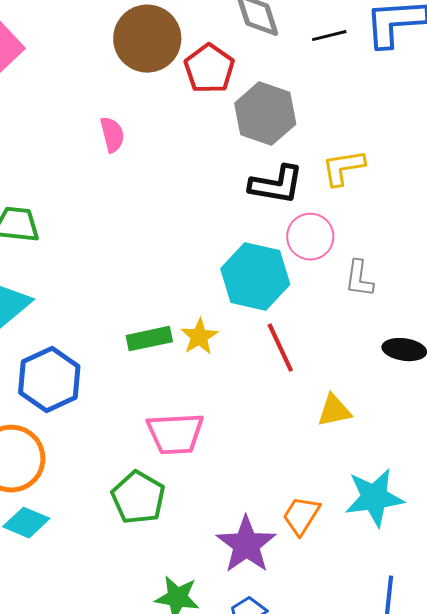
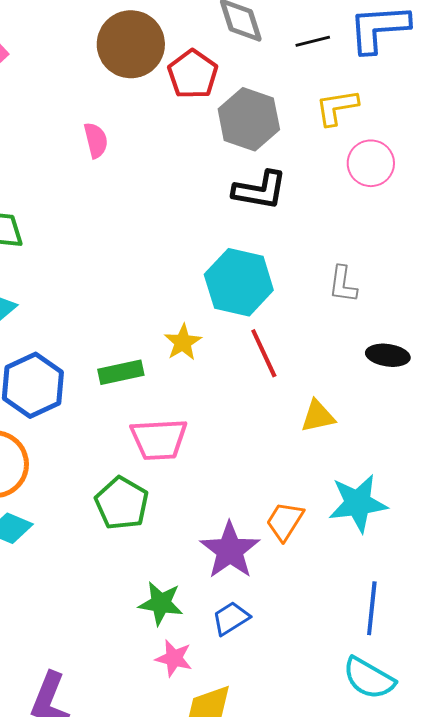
yellow L-shape: (343, 168) -> (337, 107), moved
pink circle: (310, 237) -> (371, 163), moved
green rectangle: (149, 339) -> (121, 372), moved

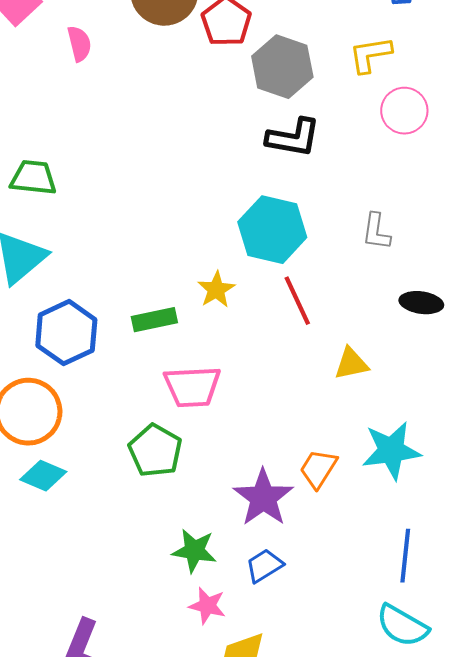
pink semicircle: (96, 140) -> (79, 44), moved

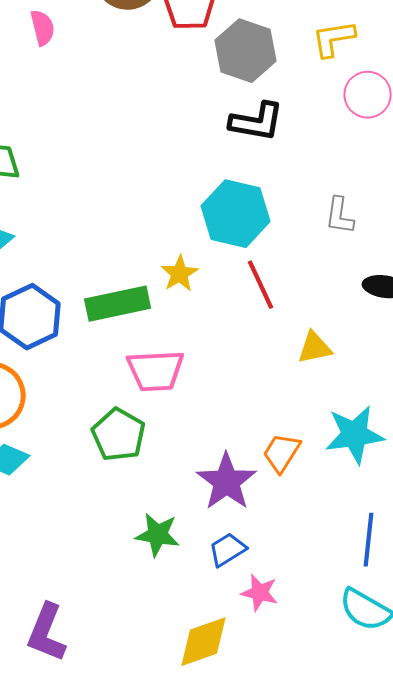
green rectangle: (154, 320) -> (118, 304), size x1.4
pink star: (207, 606) -> (260, 593), moved

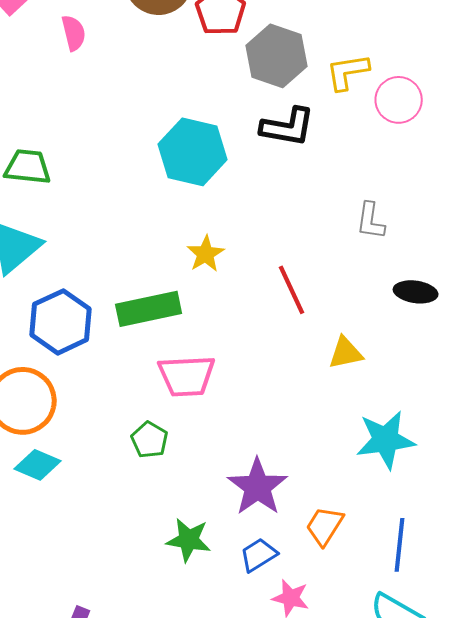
yellow L-shape: (334, 39) -> (348, 72), moved
cyan hexagon: (236, 214) -> (193, 152), moved
yellow star: (180, 274) -> (206, 254), moved
green pentagon: (119, 435) -> (150, 440), size x0.7
orange trapezoid: (282, 453) -> (325, 526), moved

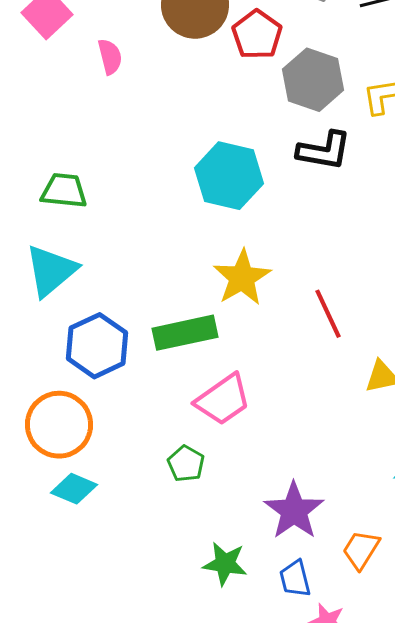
yellow star: (206, 254) -> (242, 278), size x1.5
pink trapezoid: (187, 376) -> (223, 400), turned -32
blue trapezoid: (259, 555) -> (295, 579), turned -72

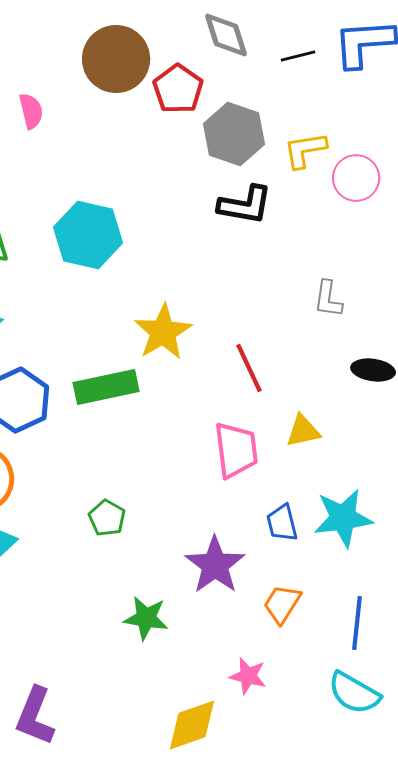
cyan hexagon: (229, 176) -> (88, 235), moved
pink trapezoid: (223, 400) -> (236, 450), moved, turned -62
blue trapezoid: (295, 579) -> (282, 523), moved

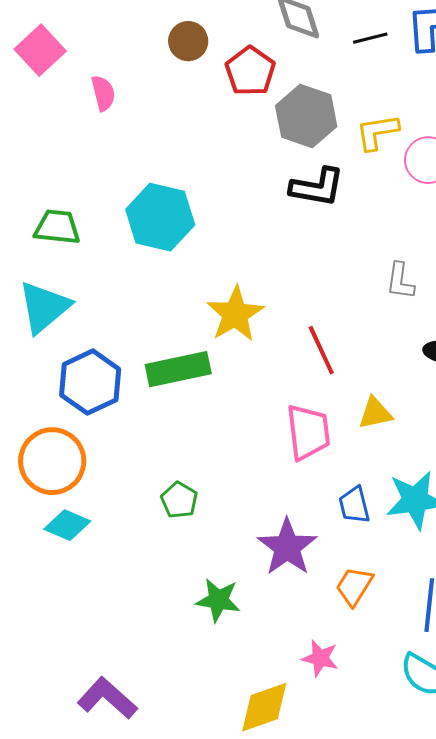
brown circle: (116, 59) -> (188, 41), size x0.6
purple L-shape: (35, 716) -> (107, 698), turned 110

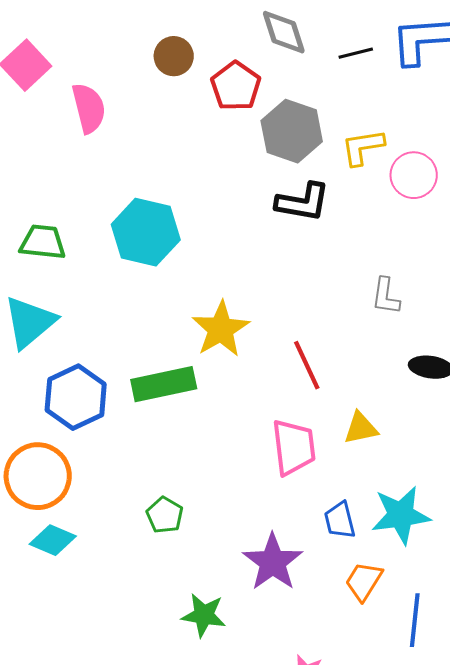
pink semicircle: (103, 93) -> (89, 108), size x1.4
orange trapezoid: (354, 586) -> (364, 581), moved

